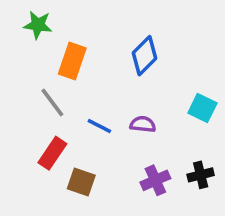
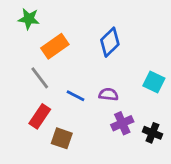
orange rectangle: (72, 61) -> (55, 46), turned 36
black cross: (201, 175) -> (152, 133), turned 36
purple cross: (155, 180) -> (122, 123), moved

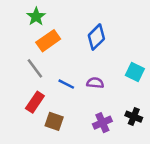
green star: (29, 19) -> (36, 17), moved, turned 30
purple cross: (122, 123) -> (102, 123), moved

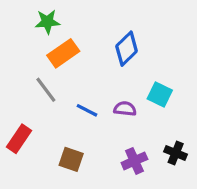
green star: (36, 17) -> (47, 22), turned 30
cyan square: (135, 72) -> (160, 94), moved
red rectangle: (35, 102) -> (19, 139), moved

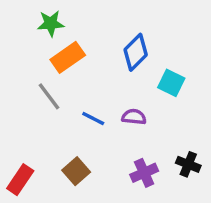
cyan square: (160, 94) -> (171, 83), moved
red rectangle: (19, 139) -> (20, 180), moved
brown square: (71, 159) -> (76, 171), turned 30

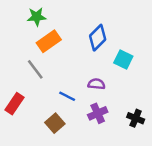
blue line: (93, 118) -> (67, 96), moved
purple cross: (144, 173) -> (98, 113), moved
red rectangle: (20, 180) -> (15, 104), moved

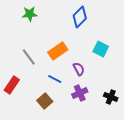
blue diamond: (98, 38) -> (80, 17), moved
orange rectangle: (49, 41) -> (58, 51), moved
purple semicircle: (96, 84) -> (79, 69), turned 56

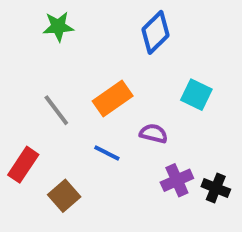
purple semicircle: (79, 69) -> (154, 134), turned -48
purple cross: (80, 93) -> (177, 180), moved
brown square: (45, 101) -> (64, 196), moved

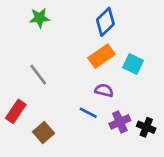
orange rectangle: (113, 98) -> (101, 56), moved
blue line: (107, 153) -> (88, 113), moved

